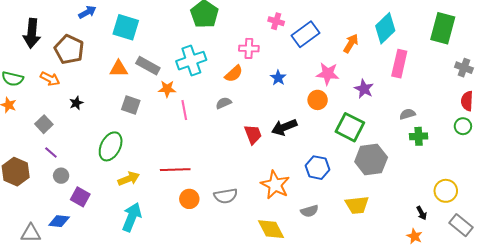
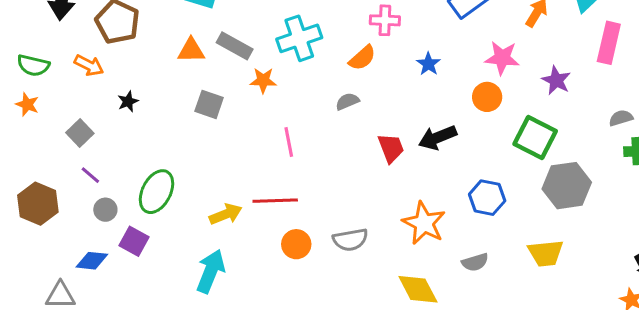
pink line: (184, 110) -> (289, 142), moved
green ellipse: (111, 146) -> (157, 192), moved
yellow arrow: (129, 179) -> (226, 214), moved
blue diamond: (59, 221) -> (92, 261), moved

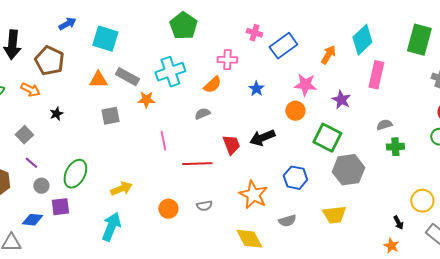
gray square: (209, 104) -> (110, 116), turned -30
red line: (275, 201) -> (197, 164), moved
gray semicircle: (350, 240) -> (204, 206), size x0.7
purple square: (134, 241) -> (60, 207), turned -36

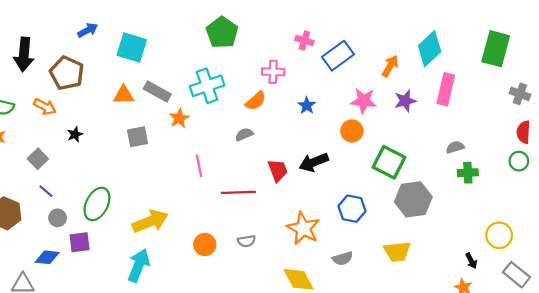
orange star: (146, 100) -> (179, 118), turned -30
purple star: (341, 100) -> (405, 101), moved, turned 30
yellow arrow: (121, 189) -> (150, 221), size x1.4

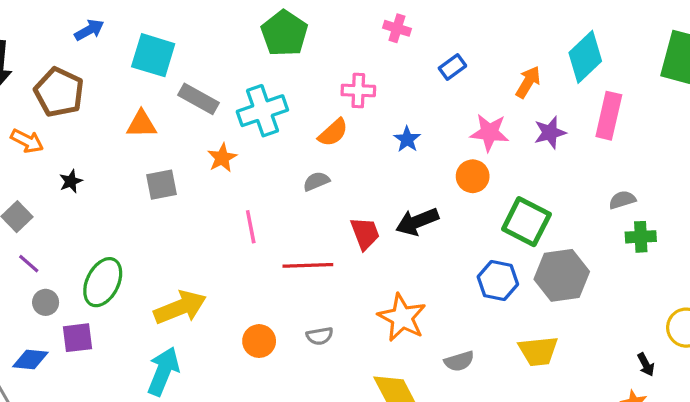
pink cross: (304, 41) -> (397, 28), moved
blue rectangle: (338, 56) -> (452, 67), size x0.6
gray rectangle: (157, 92) -> (199, 99), moved
blue hexagon: (352, 209) -> (498, 280), moved

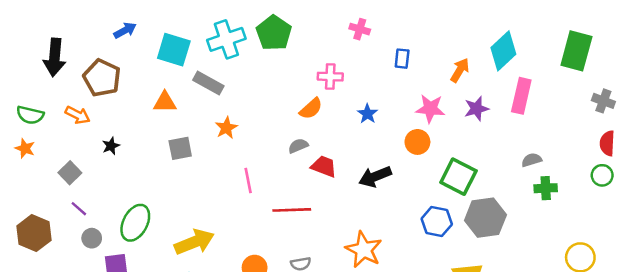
blue rectangle: (452, 67) -> (402, 59), turned -48
cyan cross: (262, 111) -> (226, 39), moved
red trapezoid: (365, 233) -> (324, 166), moved, turned -48

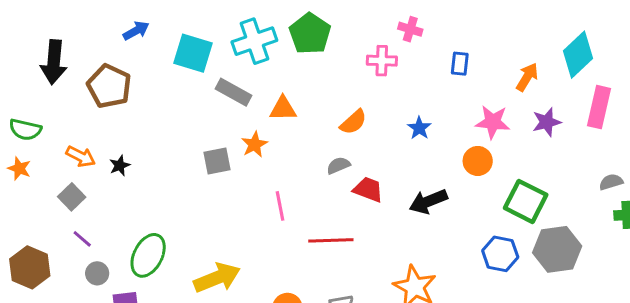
pink cross: (330, 77) -> (382, 61), moved
orange triangle: (165, 102) -> (283, 109), moved
orange arrow: (78, 115) -> (81, 156), moved
gray square: (180, 148) -> (217, 161), moved

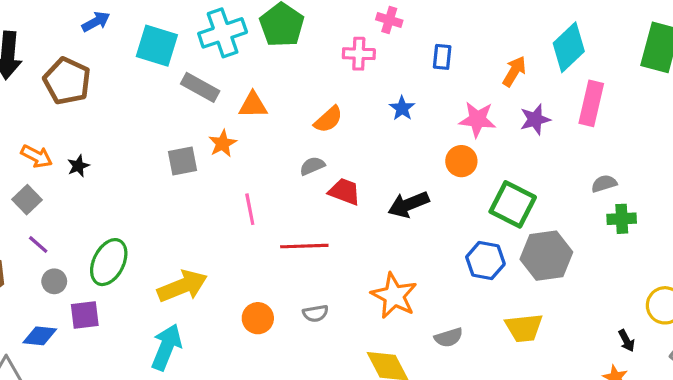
blue star: (419, 128) -> (402, 108), moved

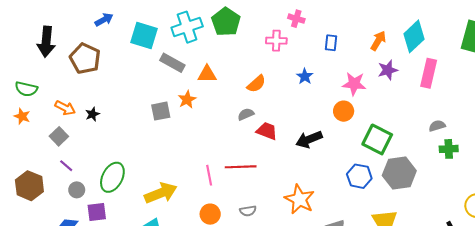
orange arrow: (514, 71) -> (378, 41), moved
purple star: (535, 119) -> (388, 70), moved
pink line: (250, 209) -> (209, 175), moved

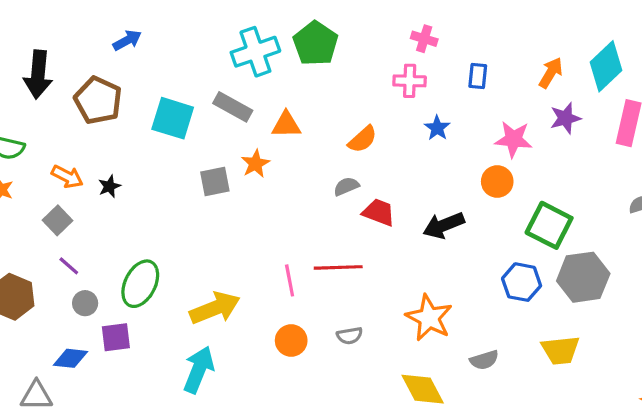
cyan square: (144, 35) -> (173, 118), moved
pink cross: (276, 41) -> (410, 81), moved

